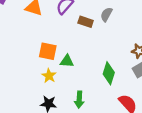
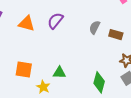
brown rectangle: (86, 22) -> (116, 35), moved
orange square: (48, 51) -> (24, 69), moved

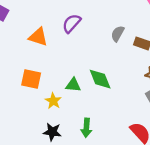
orange triangle: (26, 24) -> (38, 37), moved
green diamond: (99, 82) -> (100, 79), moved, turned -40

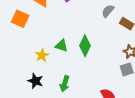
orange square: (31, 79) -> (20, 19), moved
green diamond: (100, 79) -> (85, 46), turned 35

